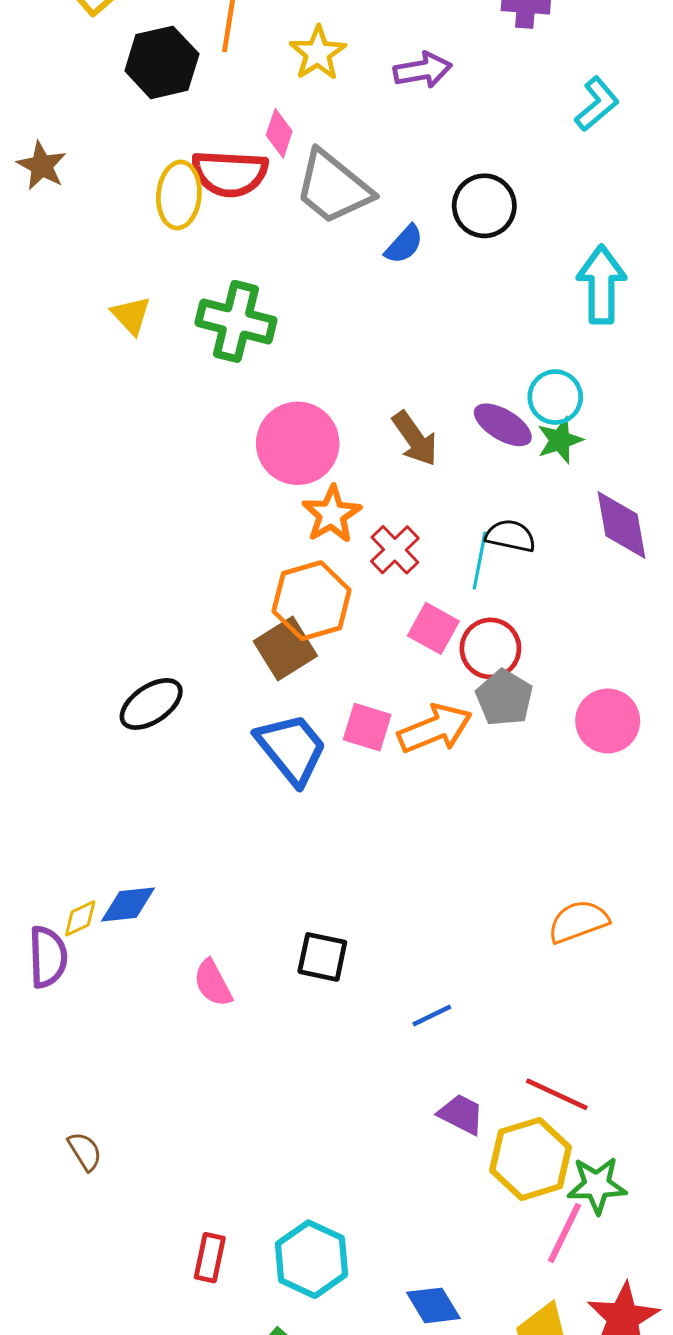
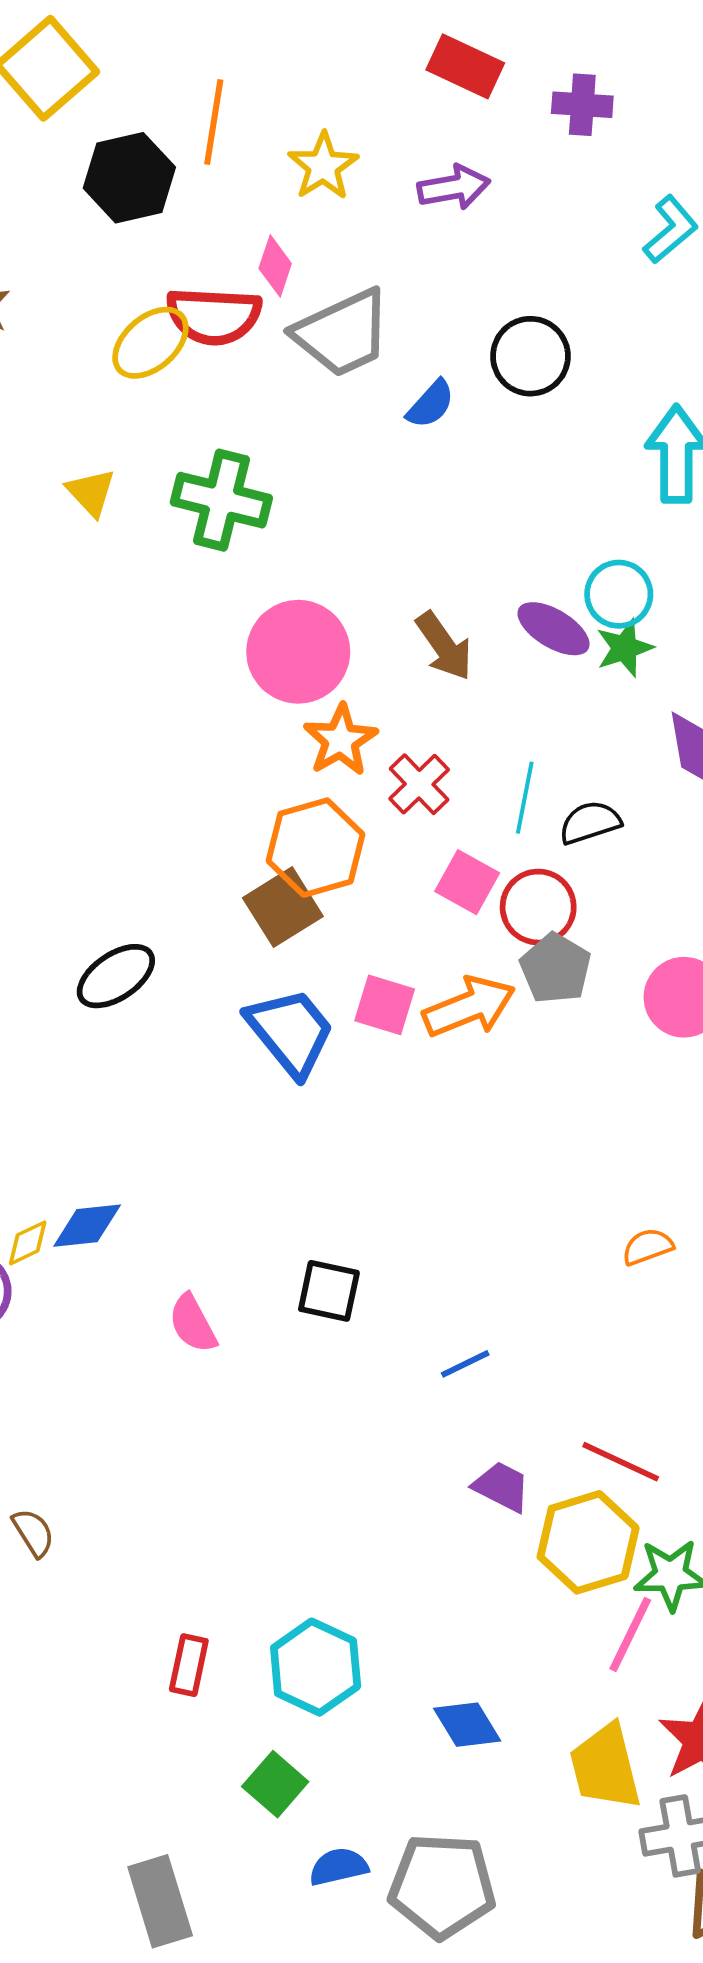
gray trapezoid: (333, 187) -> (342, 333), turned -64
yellow ellipse: (179, 195) -> (150, 343), turned 44
black semicircle: (511, 536) -> (590, 823), moved, turned -30
orange semicircle: (578, 921) -> (648, 1247), size x0.7

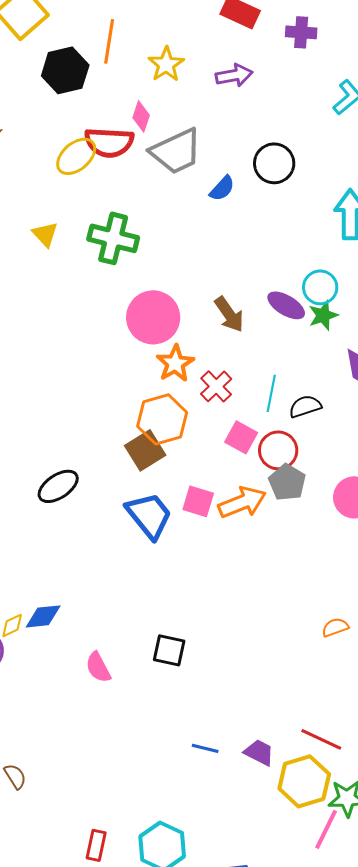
blue line: (465, 1364) -> (205, 748), moved, turned 40

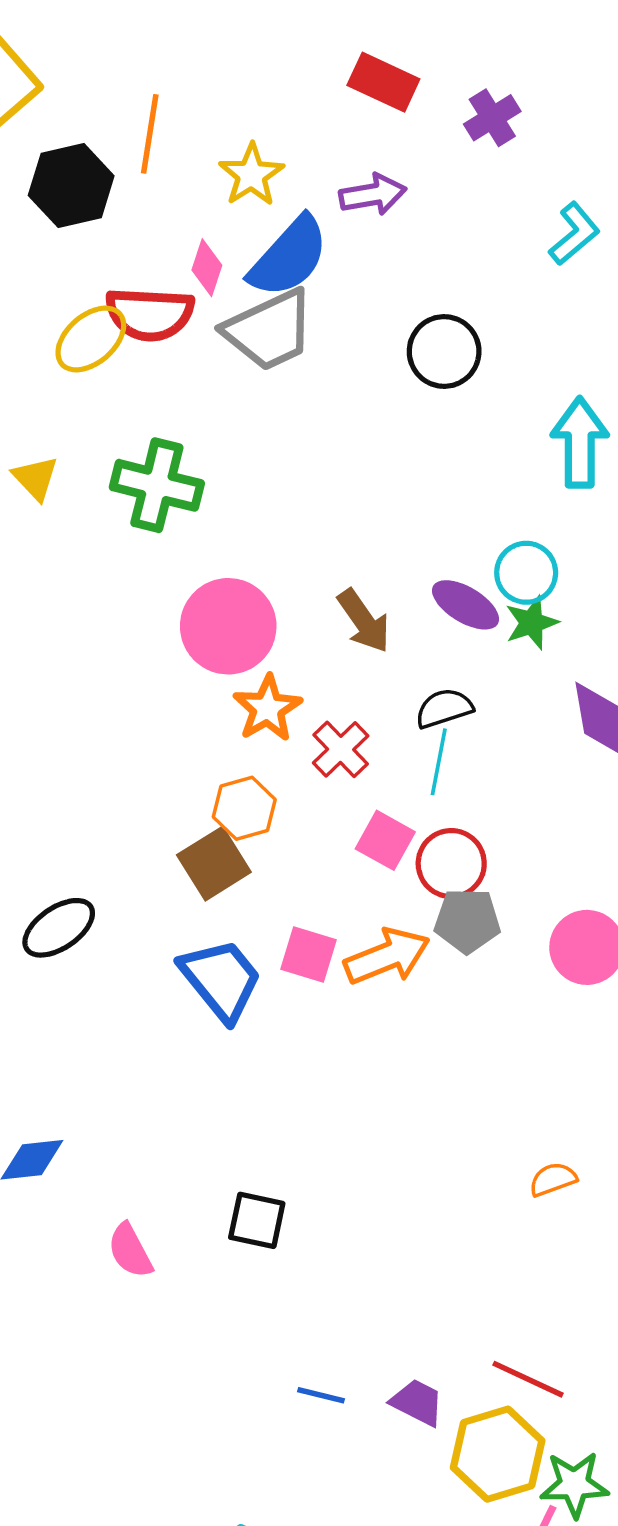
purple cross: (301, 32) -> (492, 118), turned -36
blue semicircle: (222, 188) -> (289, 257), moved, size x1.8
black semicircle: (305, 406) -> (444, 708), moved
orange hexagon: (162, 419) -> (244, 808), size x0.7
gray pentagon: (287, 482) -> (467, 921), turned -30

